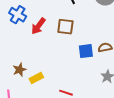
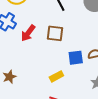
yellow rectangle: (36, 78) -> (56, 76), moved

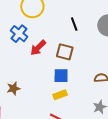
blue square: (76, 58) -> (61, 76), moved

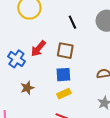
blue cross: (19, 34) -> (16, 59), moved
brown star: (13, 88) -> (27, 88), moved

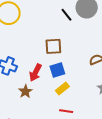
black line: (72, 22) -> (67, 15), moved
red arrow: (38, 49) -> (35, 73), moved

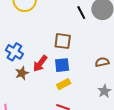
brown star: (25, 91) -> (22, 73), moved

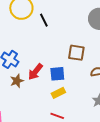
black line: (81, 13) -> (44, 20), moved
brown square: (63, 41) -> (76, 53), moved

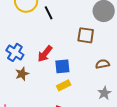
brown square: (76, 53) -> (86, 35), moved
red arrow: (35, 72) -> (45, 54), moved

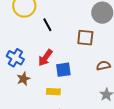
black line: (49, 13) -> (47, 25), moved
yellow rectangle: (64, 85) -> (53, 92), moved, turned 32

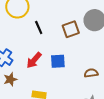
brown square: (85, 38) -> (71, 29), moved, turned -30
blue square: (63, 70) -> (58, 61), moved

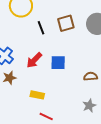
brown square: (71, 29) -> (66, 23), moved

